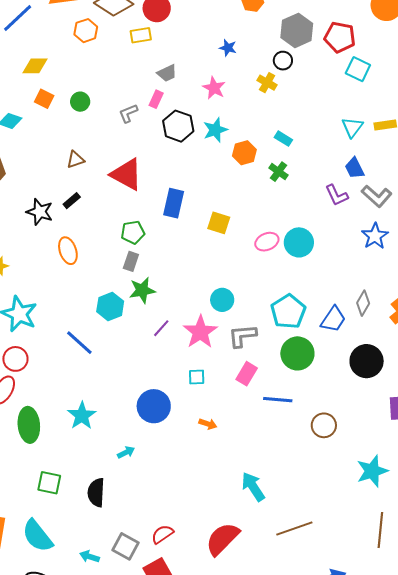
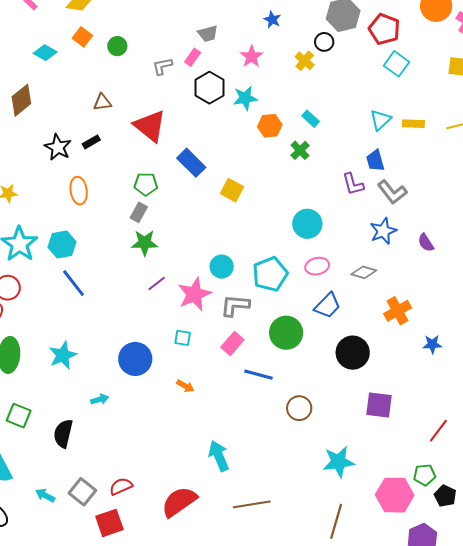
blue rectangle: (174, 203) -> (191, 163), turned -68
pink ellipse: (267, 242) -> (317, 266), moved
gray diamond: (363, 303) -> (364, 272), moved, turned 65
cyan hexagon: (110, 306) -> (62, 244), moved
cyan pentagon: (288, 312) -> (270, 274), moved

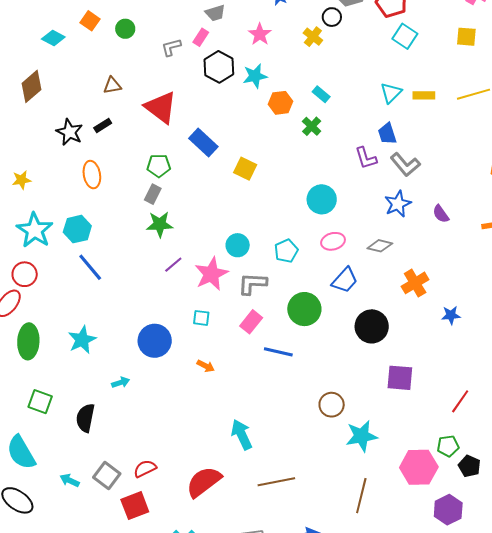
cyan pentagon: (270, 274) -> (286, 251), size x0.7
brown circle: (299, 408) -> (332, 405), moved

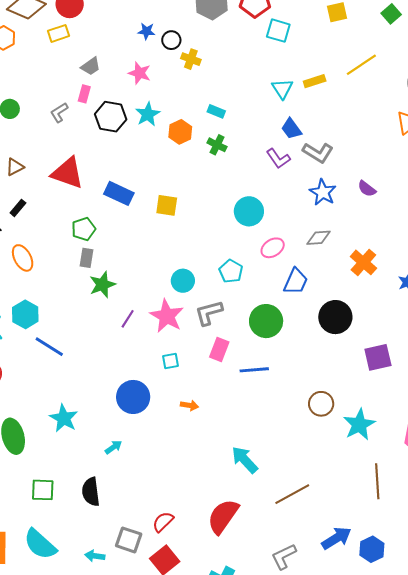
black circle: (332, 17) -> (171, 40), moved

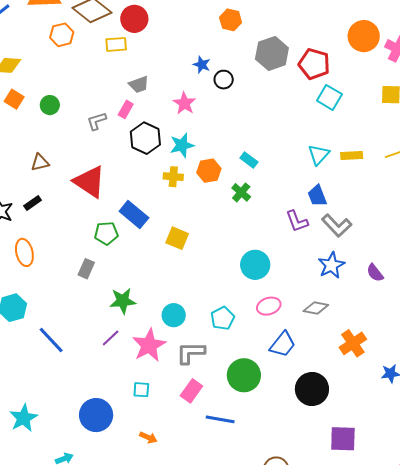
yellow cross: (191, 59) -> (173, 177), moved, turned -30
green pentagon: (84, 229) -> (106, 233), moved
green star: (102, 285) -> (123, 301), moved
blue line: (49, 347) -> (51, 340), moved

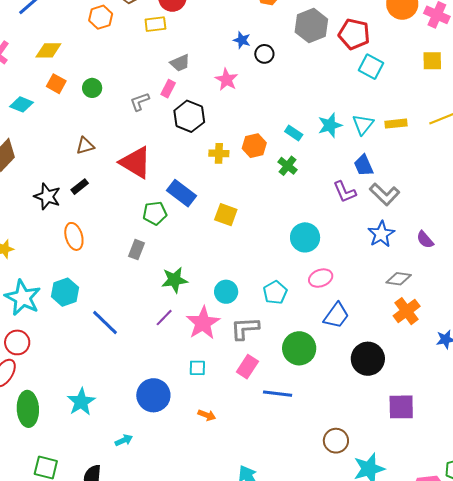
cyan star: (182, 145) -> (330, 125), moved
gray diamond: (316, 308) -> (399, 279), moved

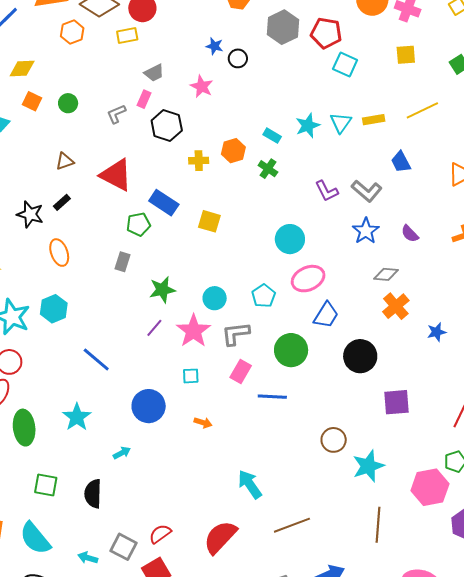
blue trapezoid: (364, 165) -> (401, 162), moved
pink ellipse: (321, 278) -> (308, 279), size x1.4
blue line: (105, 323) -> (96, 360), moved

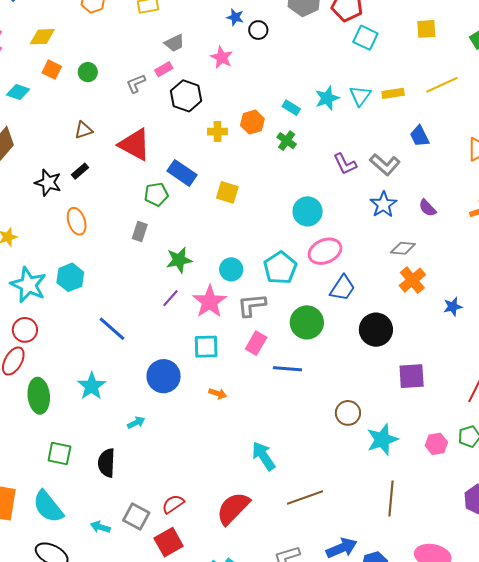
pink rectangle: (144, 99) -> (164, 69), turned 36
cyan pentagon: (264, 296) -> (280, 268), size x1.4
cyan square: (191, 376) -> (206, 347), size x1.5
pink hexagon: (430, 487) -> (436, 444), moved, size x0.6

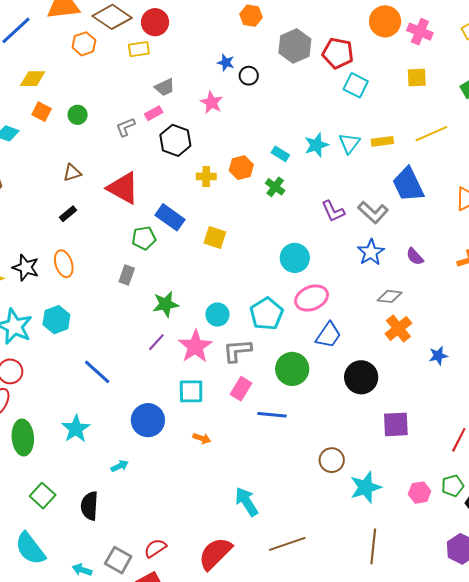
blue trapezoid: (420, 136) -> (408, 185), size x1.6
black star: (48, 183) -> (26, 268), moved
green square: (59, 453) -> (43, 496), turned 30

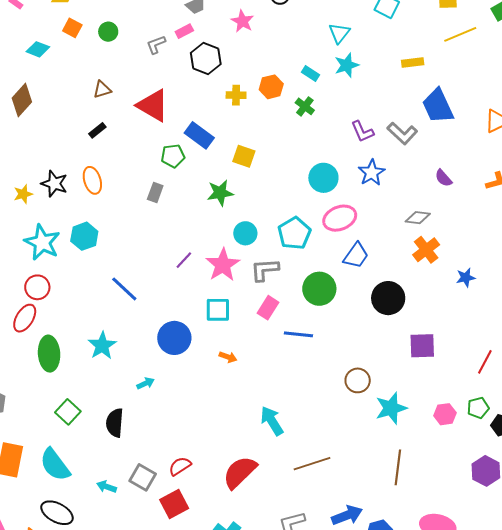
yellow line: (431, 134) -> (460, 34), moved
cyan triangle: (349, 143) -> (339, 33), moved
blue star: (371, 252) -> (372, 173), moved
green star: (166, 304) -> (220, 193), moved

